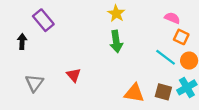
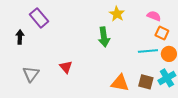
yellow star: (116, 13) -> (117, 14), moved
cyan line: (166, 57) -> (148, 51), turned -42

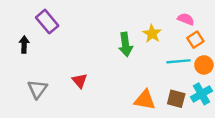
yellow star: (117, 14) -> (152, 34), moved
orange square: (162, 33) -> (195, 40), turned 32

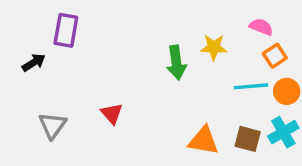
purple rectangle: (47, 22) -> (66, 30), turned 50
yellow star: (152, 34) -> (214, 47), turned -30
black arrow: (24, 44) -> (34, 63), turned 56

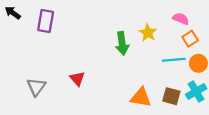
yellow star: (214, 47) -> (148, 33), turned 30
black arrow: (34, 63) -> (13, 13), moved, turned -112

